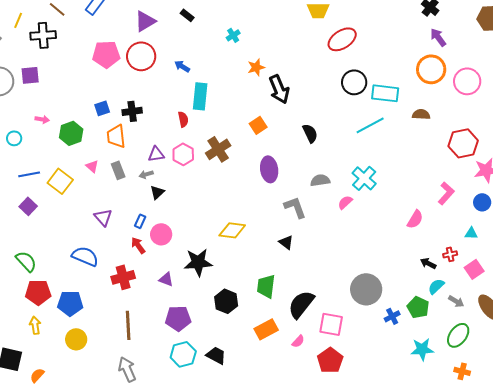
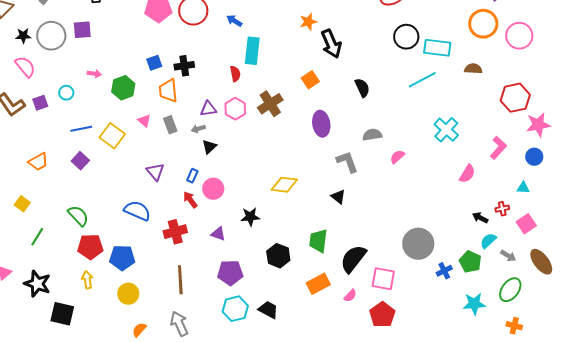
cyan cross: (364, 178) -> (446, 130), moved
black star: (198, 262) -> (250, 217), size x0.7
orange semicircle: (37, 375) -> (139, 330), moved

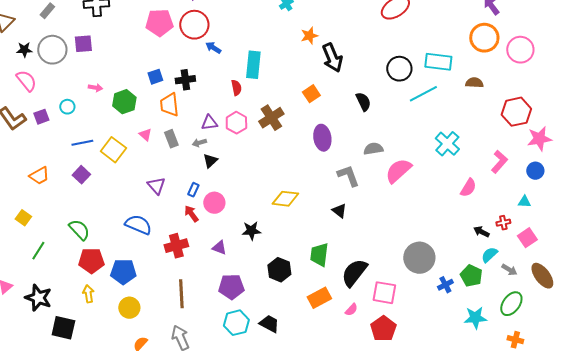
blue arrow: (234, 21) -> (213, 48), moved
black circle: (406, 37) -> (399, 69), moved
pink semicircle: (397, 157) -> (398, 171), size x1.8

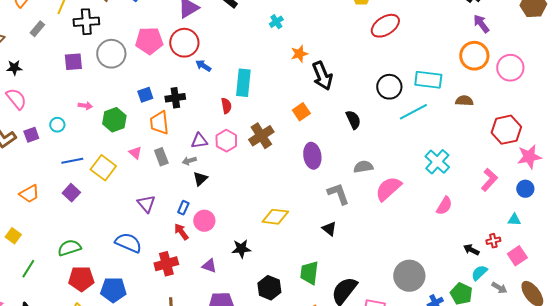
gray circle: (52, 50) -> (111, 54), moved
pink semicircle: (468, 188) -> (444, 206), moved
green semicircle: (79, 230) -> (69, 248), turned -65

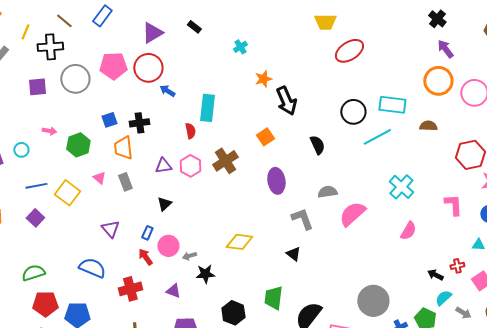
gray arrow: (189, 161) -> (189, 256), moved
pink L-shape: (489, 180) -> (453, 205), turned -45

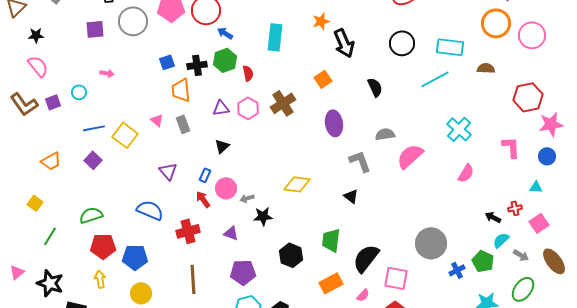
cyan rectangle: (207, 108) -> (275, 37), moved
black circle: (353, 112) -> (402, 43), moved
green hexagon: (78, 145) -> (225, 60), moved

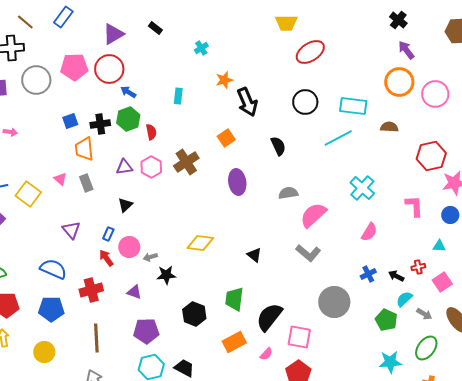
cyan rectangle: (275, 37) -> (178, 96), size x0.6
gray L-shape: (360, 161) -> (308, 253), moved, turned 150
blue pentagon: (135, 257) -> (51, 309), moved
blue cross: (457, 270) -> (368, 274), moved

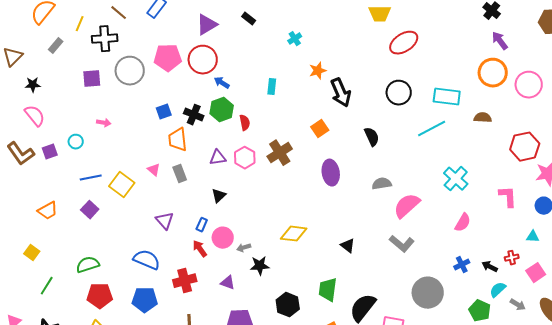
black cross: (100, 124) -> (194, 115), turned 30

